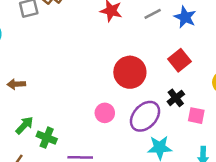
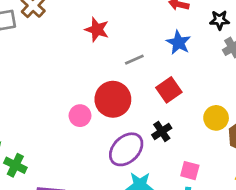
gray line: (153, 14) -> (134, 60), moved
pink circle: (105, 113) -> (80, 116), moved
pink square: (196, 116) -> (190, 171), moved

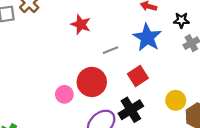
blue star: (178, 43) -> (147, 37), size x1.4
black cross: (162, 131) -> (131, 110), size x1.5

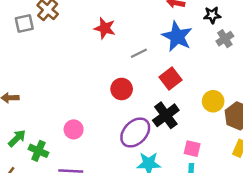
red circle: (92, 82) -> (122, 89), size x0.7
pink circle: (64, 94) -> (74, 129), moved

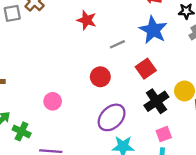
black cross: (166, 115) -> (156, 101), moved
pink circle: (74, 129) -> (53, 101), moved
pink square: (192, 149) -> (164, 134), turned -35

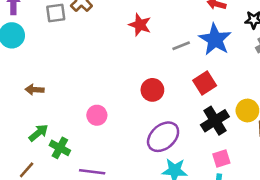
gray line: (117, 44) -> (181, 46), moved

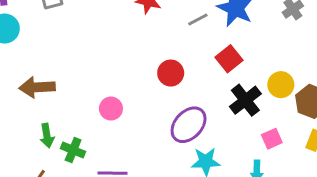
brown arrow: (34, 90) -> (37, 87), size x1.6
green arrow: (38, 133) -> (47, 136), turned 126
pink square: (221, 158) -> (272, 139), moved

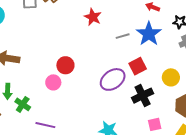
red circle: (171, 73) -> (65, 65), moved
yellow circle: (281, 85) -> (171, 77), moved
purple ellipse: (189, 125) -> (113, 79), moved

